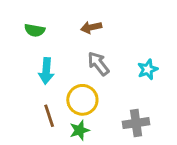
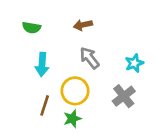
brown line: (49, 116) -> (45, 105), turned 36
gray cross: (136, 123) -> (124, 96), moved, turned -30

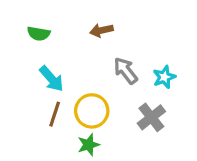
gray arrow: (89, 58) -> (126, 71), moved
cyan arrow: (42, 65) -> (51, 79), turned -45
brown line: (45, 105) -> (55, 114), moved

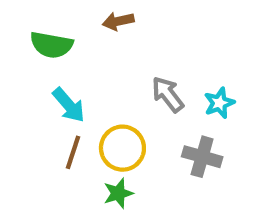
brown arrow: (101, 30) -> (118, 21), moved
green semicircle: (39, 34) -> (52, 45), size x1.4
gray cross: (151, 117) -> (202, 157), turned -36

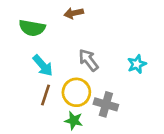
gray arrow: (168, 94) -> (88, 60), moved
gray cross: (202, 157) -> (106, 104), moved
green star: (118, 193) -> (74, 121), turned 30

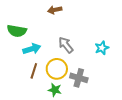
green semicircle: (32, 28) -> (17, 31), moved
cyan arrow: (43, 65) -> (32, 49), turned -66

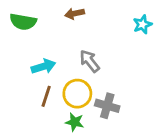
green semicircle: (17, 31) -> (23, 22), moved
cyan star: (102, 48) -> (142, 24), moved

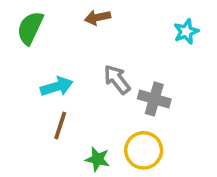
green semicircle: (23, 22) -> (30, 28), turned 105
yellow circle: (77, 94) -> (144, 150), moved
gray cross: (107, 106) -> (154, 99), moved

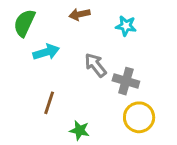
cyan star: (186, 32) -> (126, 26), moved, turned 30
cyan arrow: (57, 86) -> (46, 52), moved
yellow circle: (144, 150) -> (139, 117), moved

